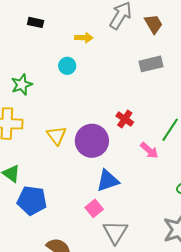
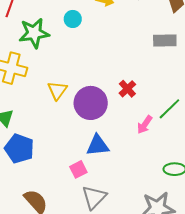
cyan circle: (67, 66) -> (73, 19), moved
green star: (22, 85) -> (34, 33), size x1.4
pink arrow: (149, 150) -> (145, 125), turned 72

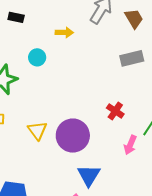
red cross: (127, 89) -> (115, 111), moved
blue triangle: (98, 145) -> (89, 175), turned -40

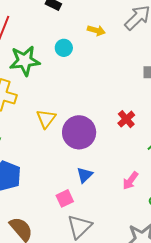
pink arrow: (130, 145) -> (130, 181), moved
blue triangle: (89, 175) -> (85, 175), size x0.7

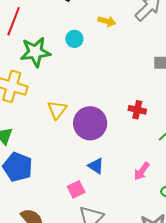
red cross: (126, 119) -> (137, 110), turned -36
blue triangle: (85, 175) -> (96, 166), turned -42

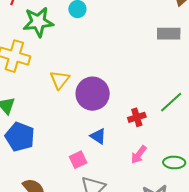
red cross: (137, 110) -> (137, 117), moved, turned -30
pink arrow: (142, 171) -> (139, 155), moved

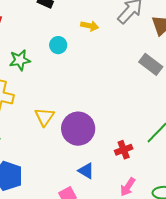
green star: (38, 22) -> (20, 60), size x0.7
gray rectangle: (169, 34) -> (151, 64), turned 40

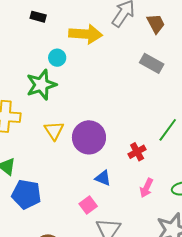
yellow arrow: (90, 26) -> (86, 34), size x1.8
green star: (20, 60) -> (41, 85), moved, size x1.4

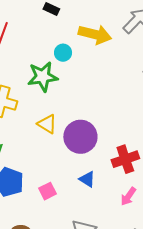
yellow triangle: (54, 131) -> (47, 124), turned -35
red cross: (137, 152) -> (125, 159), size x1.5
pink square: (88, 205) -> (47, 191), moved

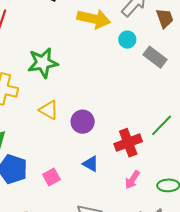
cyan circle: (63, 53) -> (127, 40), moved
purple circle: (80, 137) -> (83, 122), size x0.7

